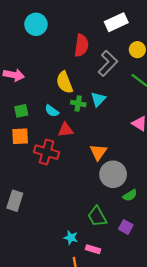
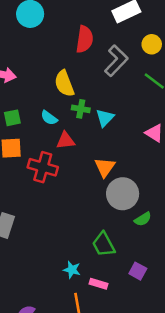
cyan triangle: (98, 99) -> (105, 118), moved
purple square: (126, 227) -> (138, 271), moved

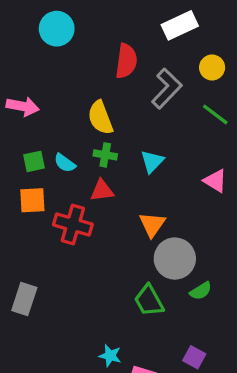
green cross: (81, 109) -> (105, 155), moved
cyan semicircle: (49, 118) -> (65, 163), moved
green trapezoid: (104, 244) -> (149, 301), moved

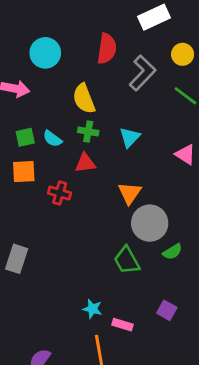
cyan circle: (57, 29) -> (45, 53), moved
red cross: (73, 225) -> (60, 193), size x0.7

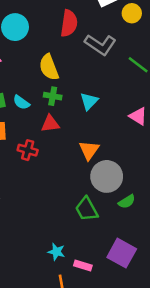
yellow circle: (183, 54) -> (132, 13), moved
gray L-shape: (143, 73) -> (100, 45), turned 80
purple square: (167, 310) -> (122, 253), size x1.6

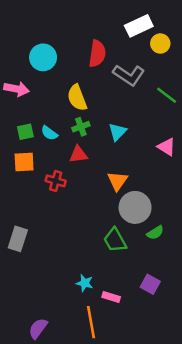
green cross: (53, 96) -> (81, 127), turned -30
purple square: (122, 253) -> (150, 284), size x0.7

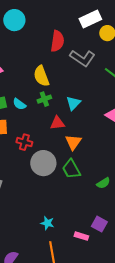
cyan circle: (43, 57) -> (14, 20), moved
red triangle: (78, 154) -> (57, 123), moved
gray circle: (135, 207) -> (43, 163), moved
green trapezoid: (115, 240) -> (71, 169), moved
pink rectangle: (111, 297) -> (81, 236), moved

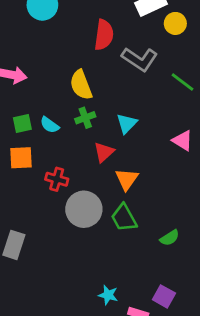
red triangle: (57, 123) -> (104, 152), turned -35
cyan star: (47, 223) -> (108, 295), moved

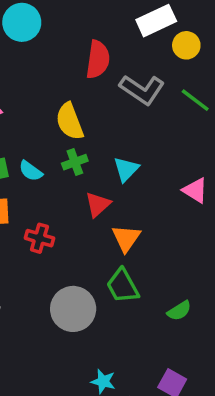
green line: (182, 82) -> (195, 100), moved
gray circle: (84, 209) -> (73, 309), moved

